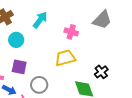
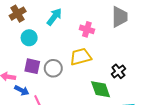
gray trapezoid: (102, 20) -> (120, 17), turned -45
gray circle: (39, 85) -> (53, 68), moved

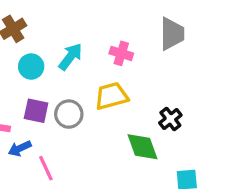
cyan arrow: (54, 17) -> (70, 57), moved
blue arrow: (22, 90) -> (20, 148), turned 128

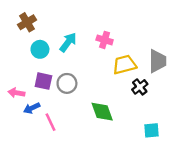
gray trapezoid: (172, 34) -> (157, 61), moved
yellow trapezoid: (111, 96) -> (125, 65), moved
green diamond: (143, 147) -> (102, 112), moved

